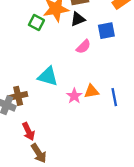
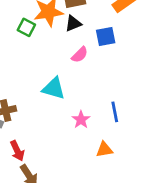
cyan triangle: (48, 76) -> (54, 88), moved
orange triangle: (91, 91) -> (104, 150), moved
pink star: (74, 96) -> (81, 120), moved

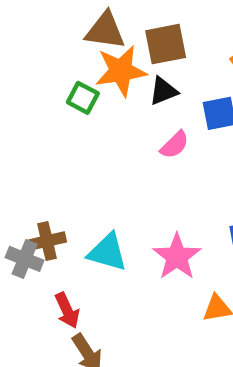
cyan triangle: (54, 88) -> (107, 252), moved
pink star: (81, 120) -> (177, 257), size x1.5

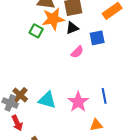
brown cross: (47, 241) -> (20, 95), turned -35
red arrow: (67, 310) -> (17, 123), moved

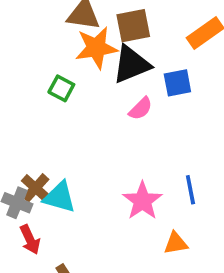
black triangle: (72, 28) -> (131, 64), size x1.6
green square: (36, 31) -> (61, 88), moved
cyan triangle: (47, 100) -> (59, 197), moved

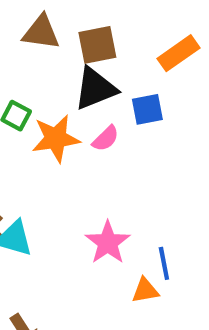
orange star: (96, 48) -> (56, 138), moved
blue line: (190, 190) -> (164, 263), moved

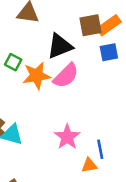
brown square: (97, 45) -> (90, 25), moved
blue square: (147, 109) -> (109, 52), moved
pink semicircle: (106, 138) -> (66, 76), size x1.6

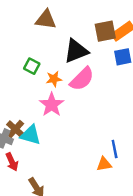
orange star: (36, 76) -> (54, 79), size x0.6
pink star: (67, 137) -> (52, 105), moved

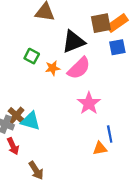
pink star: (52, 105) -> (89, 103), moved

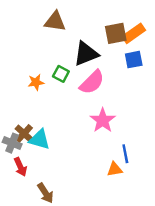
green square: (32, 56) -> (61, 74), moved
orange star: (53, 68) -> (36, 82), moved

